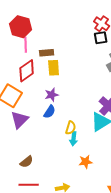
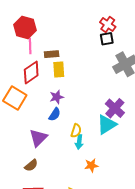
purple triangle: (20, 120) -> (38, 138), moved

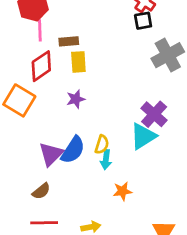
blue semicircle: (55, 114) -> (73, 150), moved, size x1.5

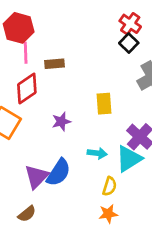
black square: (143, 21) -> (129, 43), turned -36
yellow rectangle: (78, 62) -> (104, 104), moved
yellow semicircle: (102, 144) -> (110, 186), moved
cyan arrow: (106, 160) -> (97, 153), moved, turned -90

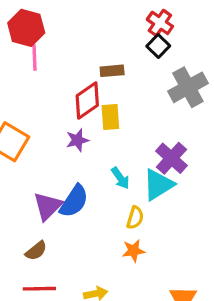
brown rectangle: (54, 64) -> (112, 71), moved
red diamond: (27, 89) -> (87, 100), moved
yellow rectangle: (104, 104) -> (110, 117), moved
cyan arrow: (97, 153) -> (120, 178), turned 48

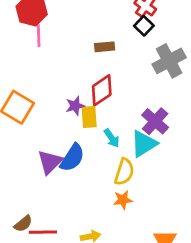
red diamond: (87, 100) -> (102, 90), moved
yellow rectangle: (110, 117) -> (89, 117), moved
yellow semicircle: (135, 218) -> (124, 172), size x1.4
brown semicircle: (36, 251) -> (23, 224), moved

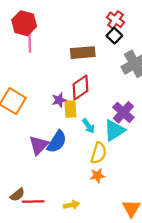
brown rectangle: (105, 47) -> (83, 53), size x1.5

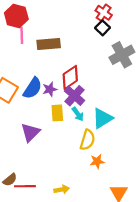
brown rectangle: (83, 53) -> (49, 44), moved
yellow rectangle: (70, 109) -> (57, 113), moved
purple cross: (123, 112) -> (75, 96), moved
blue semicircle: (57, 142) -> (33, 88), moved
orange star: (97, 176) -> (97, 161), moved

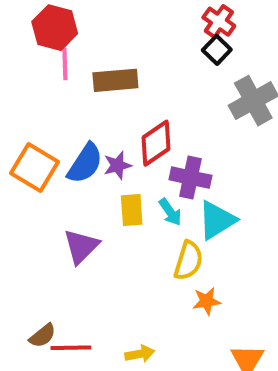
purple cross: (75, 96) -> (190, 178), moved, turned -30

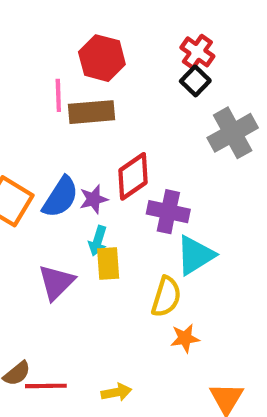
red hexagon: (55, 28) -> (102, 58), moved
pink line: (65, 64) -> (58, 95), moved
yellow rectangle: (132, 210) -> (108, 264), moved
cyan arrow: (170, 212) -> (98, 241), moved, turned 52

